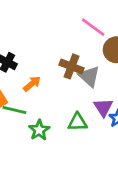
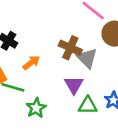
purple triangle: (103, 107) -> (74, 85), moved
green triangle: (78, 122) -> (88, 105), moved

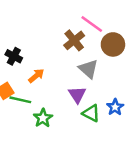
brown cross: (70, 48) -> (74, 40), moved, turned 30
green triangle: (88, 105) -> (91, 113), turned 30

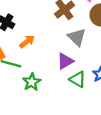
purple triangle: (77, 95) -> (65, 61), turned 30

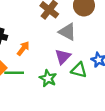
green star: (32, 82) -> (48, 78), moved

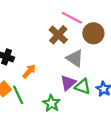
green triangle: (79, 70) -> (83, 87), moved
green line: (14, 73) -> (18, 95), turned 60

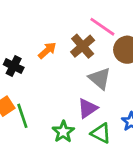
orange arrow: (29, 71) -> (47, 50), moved
green triangle: (83, 87) -> (101, 133), moved

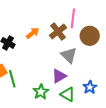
pink line: (102, 27) -> (73, 18), turned 60

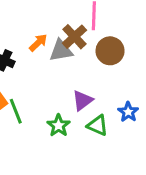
brown circle: (90, 36) -> (110, 51), moved
gray triangle: (69, 55) -> (61, 51), moved, turned -48

